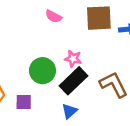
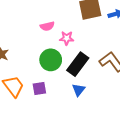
pink semicircle: (54, 16) -> (47, 26), moved, turned -32
pink star: (73, 59) -> (67, 38), moved

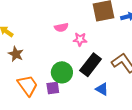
green circle: (51, 60) -> (62, 72), moved
blue triangle: (79, 90) -> (102, 89), moved, turned -40

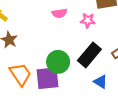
pink star: (80, 39) -> (88, 20), moved
purple square: (53, 88) -> (47, 78), size x1.6

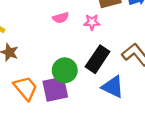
blue triangle: (100, 82) -> (113, 87), size x1.5

